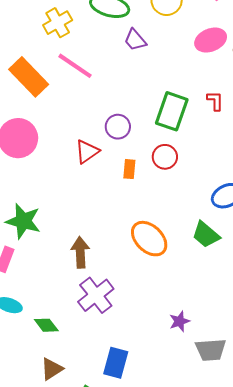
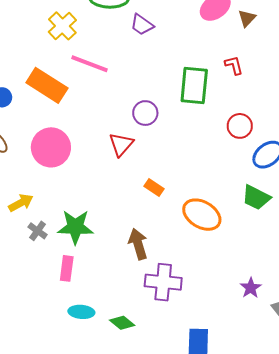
red circle: (165, 157) -> (240, 126), moved
orange rectangle: (129, 169) -> (154, 188), moved, turned -48
purple cross: (96, 295) -> (163, 282), turned -33

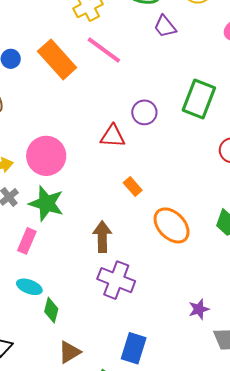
red triangle: (121, 144) -> (113, 136), turned 36
pink circle: (51, 147) -> (46, 156), moved
green diamond: (122, 323) -> (51, 310), moved, turned 50

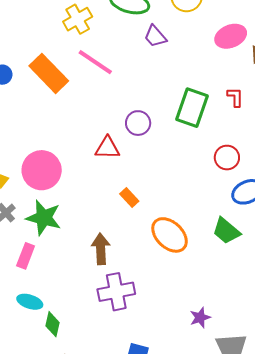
purple cross: (116, 280) -> (116, 292), turned -30

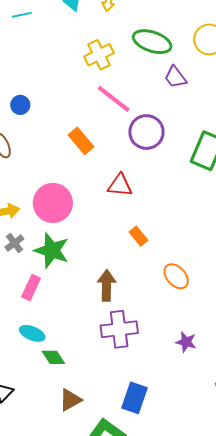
orange rectangle: (49, 73) -> (81, 141), moved, size x0.7
purple circle: (138, 123) -> (146, 132), moved, size x1.4
orange ellipse: (170, 235) -> (176, 276), size x0.7
purple star: (200, 318) -> (186, 342), moved, turned 30
green diamond: (53, 324) -> (53, 357), turned -50

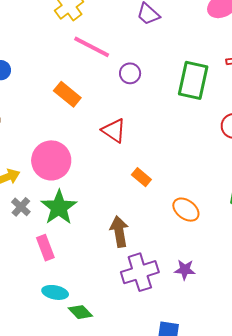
purple circle: (146, 132) -> (130, 73), size x0.6
red triangle: (120, 185) -> (114, 131), turned 40
green star: (52, 250) -> (59, 207), turned 30
pink rectangle: (31, 287) -> (45, 248), turned -35
purple star: (186, 342) -> (185, 270), moved

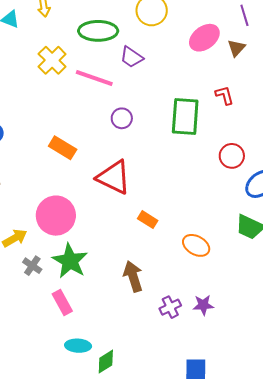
pink line: (92, 47) -> (94, 78), moved
red triangle: (114, 131) -> (114, 177), size x1.4
purple cross: (140, 272) -> (170, 307), moved, size x0.6
green diamond: (80, 312) -> (106, 362), turned -70

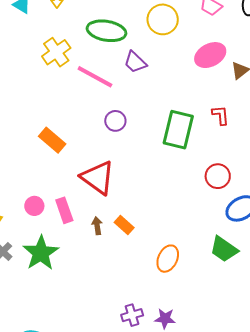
pink circle: (56, 216) -> (34, 206), size x0.5
orange ellipse: (196, 245) -> (168, 259), turned 76
brown arrow: (133, 276) -> (97, 226), moved, size x0.6
pink rectangle: (62, 303) -> (64, 210), moved

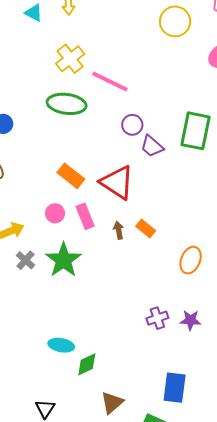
green ellipse: (107, 31) -> (67, 104), moved
purple trapezoid: (135, 62) -> (152, 146), moved
orange rectangle: (52, 140) -> (71, 176), moved

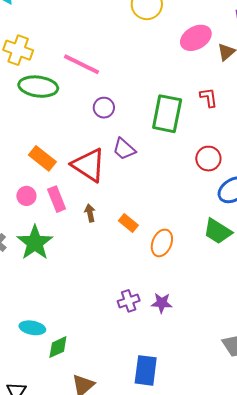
yellow cross: (70, 59) -> (18, 50), moved, turned -32
purple trapezoid: (152, 146) -> (124, 149), moved
orange rectangle: (146, 228) -> (128, 223), moved

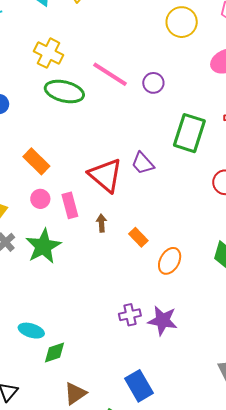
purple circle: (104, 108) -> (153, 83), moved
orange rectangle: (42, 158) -> (36, 161), moved
purple star: (162, 303) -> (163, 321), size x1.4
blue rectangle: (146, 370) -> (139, 386), turned -44

